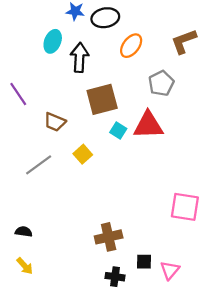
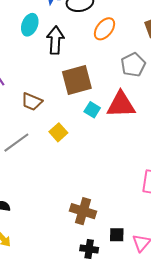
brown cross: (109, 237) -> (83, 211), turned 30

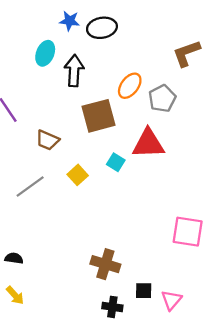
orange ellipse: (105, 29) -> (130, 86), moved
cyan square: (92, 110) -> (116, 162), moved

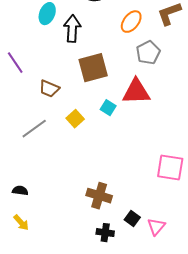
orange ellipse: (130, 86) -> (131, 22), moved
black square: (144, 291) -> (132, 219), turned 35

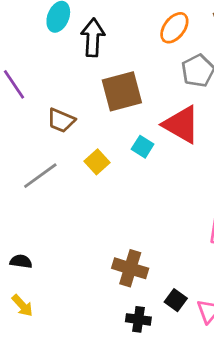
red triangle: (136, 92) -> (181, 125), turned 32

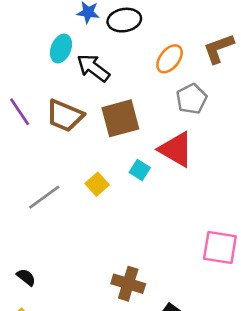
black arrow: (93, 37) -> (93, 68), turned -56
brown trapezoid: (61, 120) -> (65, 116), moved, size x1.4
black semicircle: (21, 261) -> (26, 277), turned 30

